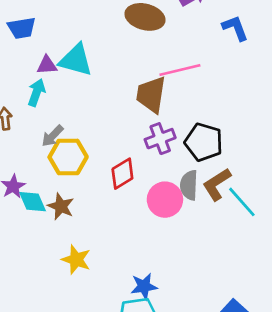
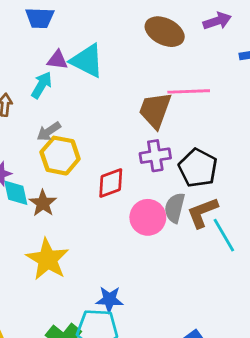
yellow star: (76, 260) -> (47, 259), size x1.4

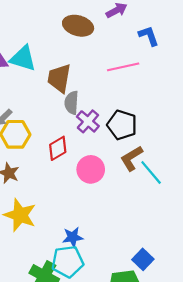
pink line: (189, 91) -> (123, 67), moved
brown trapezoid: (155, 110) -> (59, 78), moved
purple cross: (155, 156) -> (88, 121), turned -30
gray semicircle: (175, 208) -> (72, 103), moved

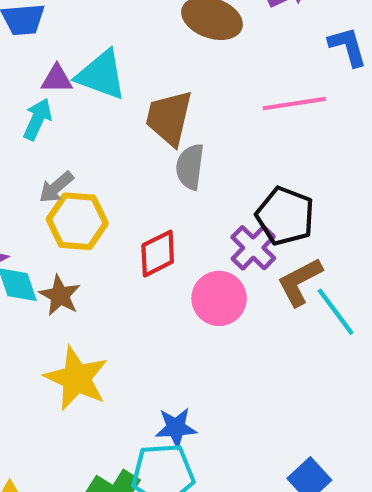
purple cross: (88, 121) -> (253, 248), moved

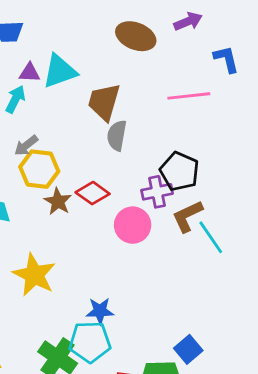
cyan triangle: (101, 75) -> (60, 71), turned -42
purple cross: (253, 248) -> (157, 192), turned 32
red diamond: (158, 254) -> (93, 193), turned 60
brown star: (60, 295) -> (58, 201), moved

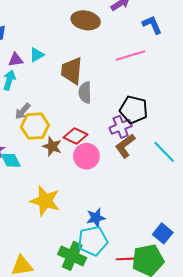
cyan triangle: (60, 71) -> (37, 55), size x0.6
brown L-shape: (187, 216) -> (125, 146), moved
pink circle: (133, 225) -> (86, 156), moved

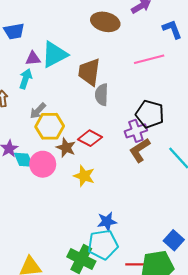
cyan triangle: (37, 55) -> (54, 54), size x1.8
pink circle: (86, 156) -> (43, 164), moved
yellow star: (45, 201) -> (84, 176), moved, size x0.7

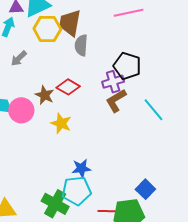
yellow hexagon: (50, 126) -> (47, 29), moved

